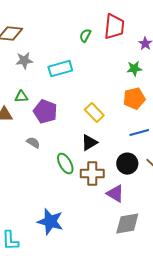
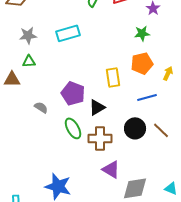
gray star: (24, 61) -> (28, 35), moved
purple pentagon: (45, 112) -> (73, 93), moved
yellow rectangle: (94, 113) -> (113, 77), moved, turned 36
purple triangle: (115, 194) -> (111, 169), moved

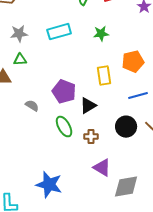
green star: (142, 33) -> (101, 34), moved
brown cross: (100, 138) -> (91, 137), size x0.6

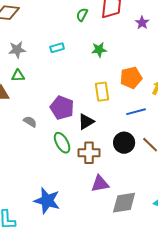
cyan rectangle: (59, 32) -> (57, 48), size x0.6
brown cross: (91, 137) -> (89, 153), size x1.5
purple triangle: (102, 168) -> (100, 184), turned -42

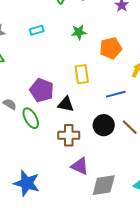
orange pentagon: (131, 78) -> (111, 48), moved
black triangle: (86, 122) -> (66, 104), turned 42
green ellipse: (62, 143) -> (31, 118), moved
purple triangle: (100, 184) -> (80, 166), turned 36

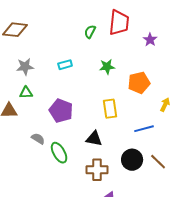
purple pentagon: (42, 90) -> (61, 111), moved

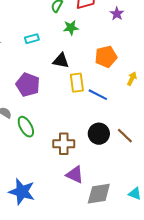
green star: (107, 67) -> (71, 28), moved
blue line: (144, 129) -> (98, 95), moved, turned 42
black triangle: (94, 139) -> (61, 61), moved

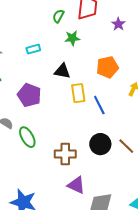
blue line: (98, 95) -> (99, 105), turned 36

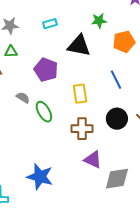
green star: (72, 38) -> (99, 21), moved
black triangle: (62, 71) -> (79, 46), size x1.4
yellow rectangle: (78, 93) -> (80, 94), moved

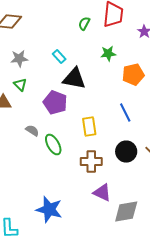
cyan rectangle: (50, 24) -> (59, 56), turned 64
black triangle: (79, 46) -> (74, 78), moved
green triangle: (11, 52) -> (20, 84), turned 48

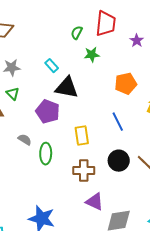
green star: (108, 54) -> (92, 55), moved
green ellipse: (53, 144) -> (46, 154), turned 30

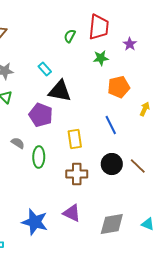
green star: (92, 55) -> (101, 58), moved
purple triangle: (95, 202) -> (72, 213), moved

